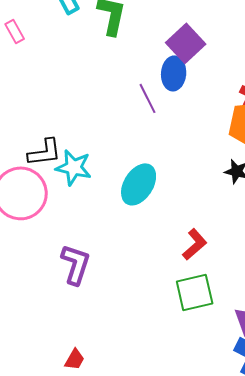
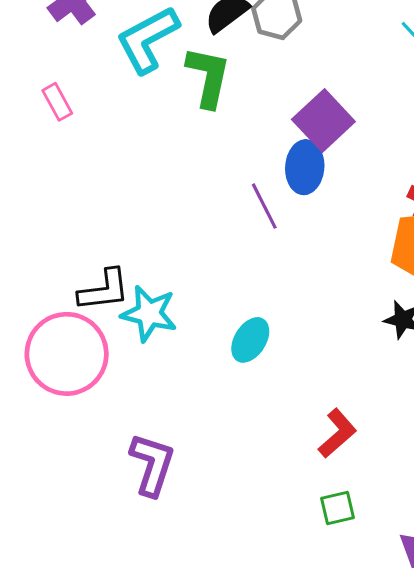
cyan ellipse: (139, 184) -> (250, 340), size x0.7
green square: (195, 292) -> (337, 508), size x0.6

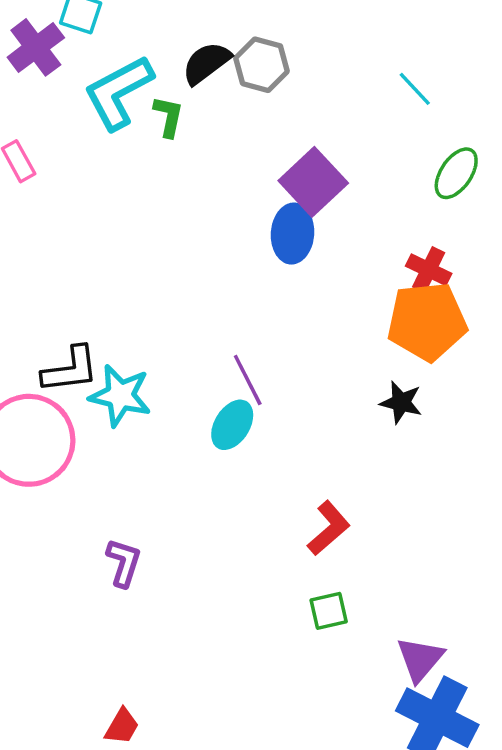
green L-shape: (208, 77) -> (168, 116), moved, size x0.6
purple line: (264, 206) -> (248, 380), moved
purple L-shape: (152, 464) -> (124, 563), size x0.7

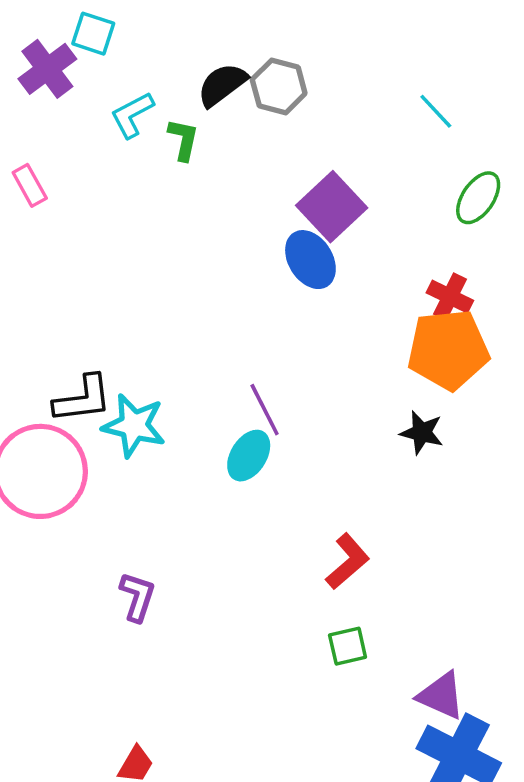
cyan L-shape: (118, 92) -> (132, 115), size x0.6
blue ellipse: (293, 234) -> (310, 260), turned -36
purple triangle: (420, 659) -> (441, 696), turned -46

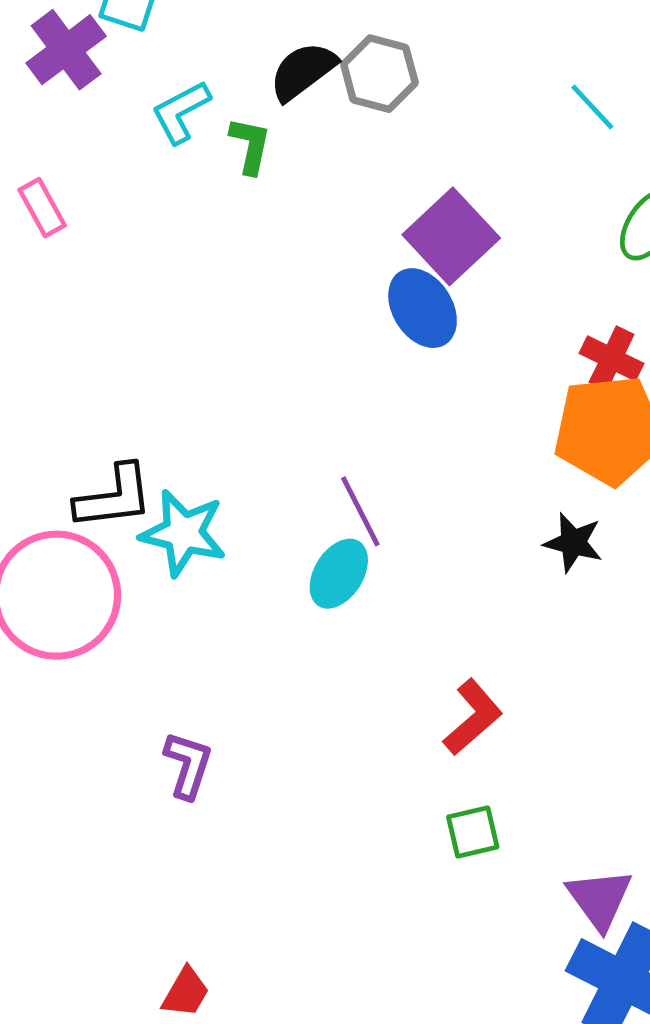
purple triangle: (441, 696) -> (600, 899), turned 30

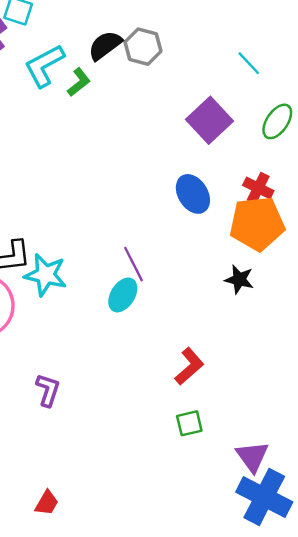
cyan L-shape: (181, 112) -> (44, 66), size x1.4
green L-shape: (250, 145) -> (79, 82), turned 40
purple square: (451, 236) -> (210, 120), moved
blue ellipse: (423, 308) -> (193, 194), moved

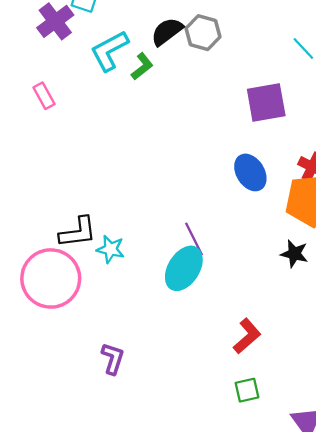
purple square: (210, 120) -> (266, 103), turned 33
cyan star: (46, 275) -> (111, 249), size x0.7
cyan ellipse: (123, 295) -> (184, 268), size x1.4

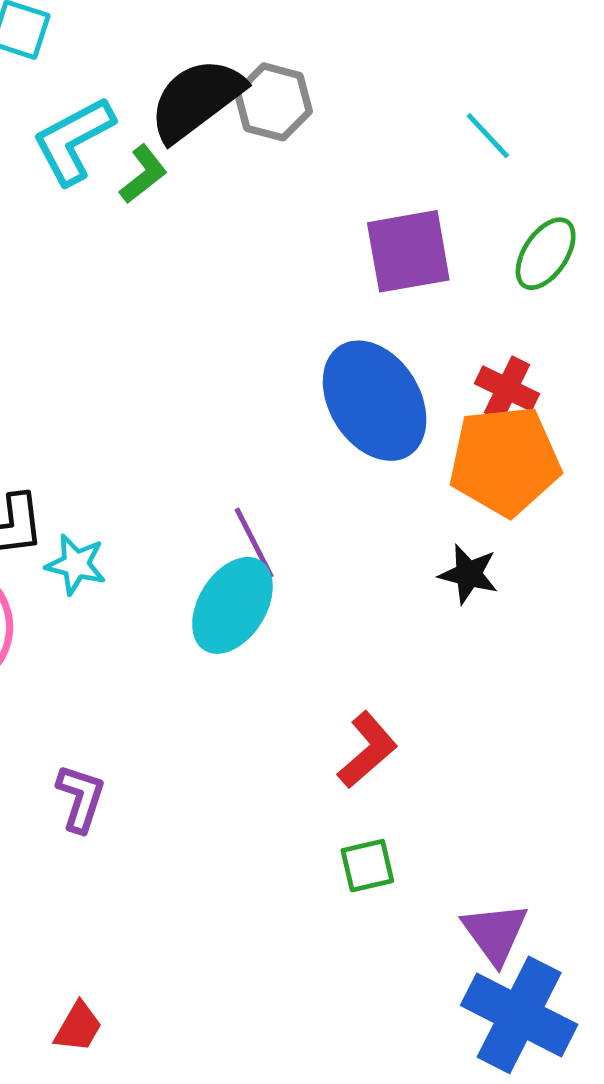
black semicircle: (167, 32) -> (196, 100), size x1.4
blue ellipse: (250, 172) -> (375, 401), size x1.5

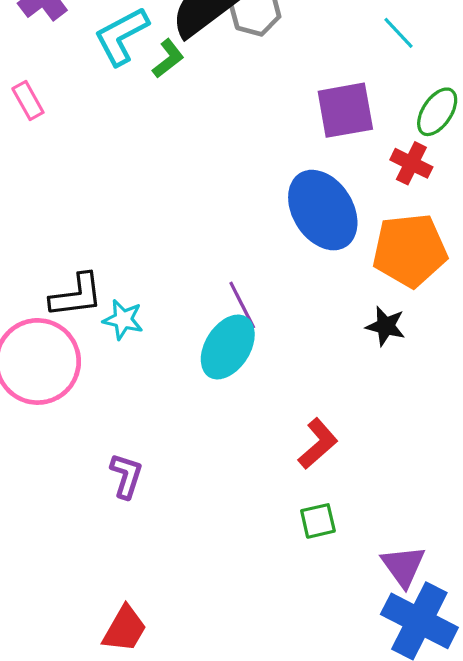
red cross: (507, 389) -> (411, 163), moved
red trapezoid: (78, 1027) -> (125, 629), size x1.4

